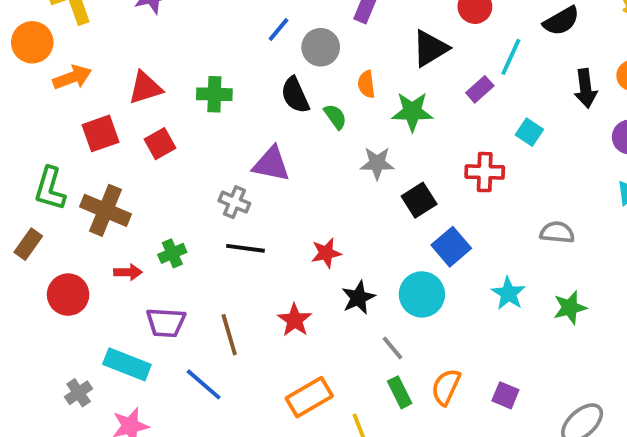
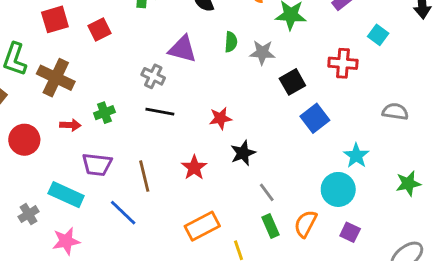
green semicircle: (335, 117) -> (231, 42), moved, turned 36
cyan circle: (422, 294) -> (338, 189), moved
green star: (570, 308) -> (408, 184), moved

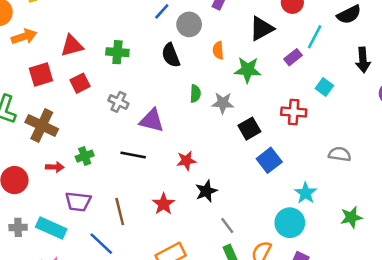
purple triangle: (183, 49) -> (152, 120), moved
gray cross: (153, 76) -> (118, 102), moved
gray cross: (29, 214) -> (18, 227), moved, turned 30

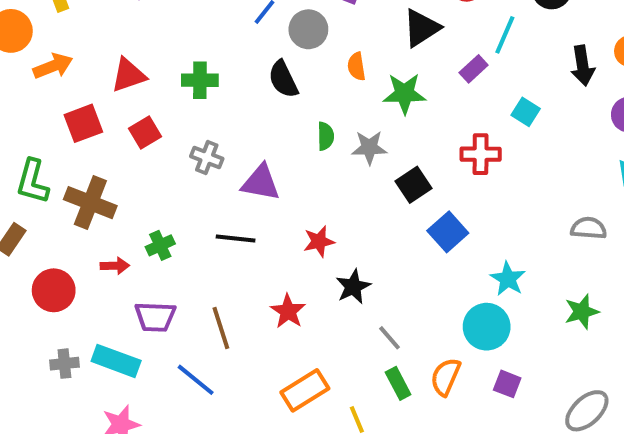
gray semicircle: (340, 154) -> (589, 228), moved

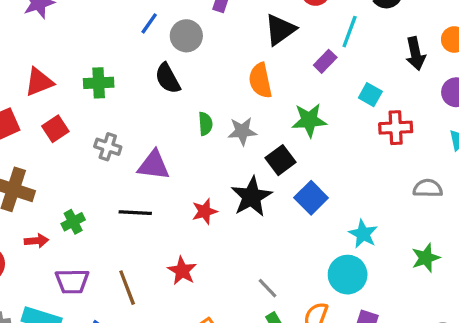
orange semicircle: (356, 66) -> (260, 80), moved, size x1.5
green star: (404, 94) -> (309, 120), moved
red cross: (481, 154) -> (396, 128), moved
black star: (353, 287) -> (252, 197), moved, size x1.4

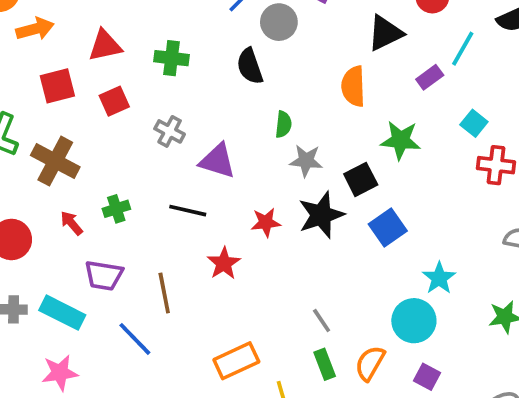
gray star: (242, 131) -> (306, 161), moved
red arrow: (36, 241) -> (72, 223), turned -135
red star: (182, 271) -> (224, 263), moved

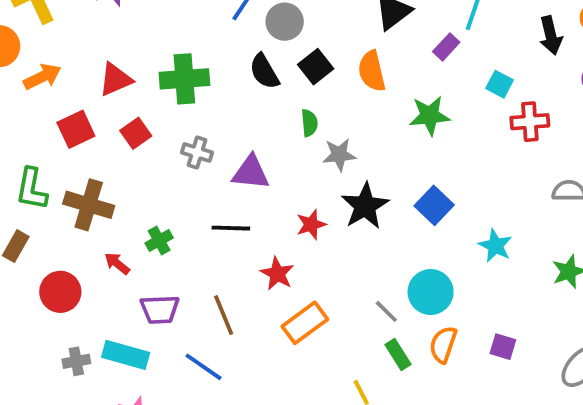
green cross: (171, 58) -> (184, 79), size x1.4
black square: (361, 179) -> (316, 67), moved
cyan circle: (414, 321) -> (431, 292), moved
orange rectangle: (236, 361) -> (305, 323), moved

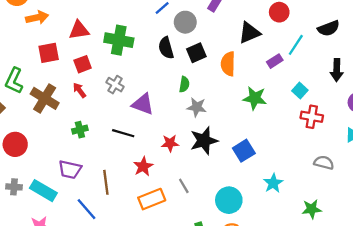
red arrow: (117, 264) -> (79, 90), moved
gray line: (386, 311) -> (184, 186), moved

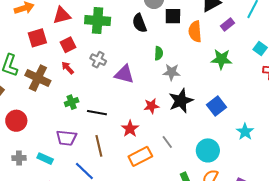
black square: (196, 53) -> (173, 16), moved, turned 30
purple rectangle: (275, 61) -> (228, 24), moved
black line: (123, 133) -> (97, 113), moved
cyan rectangle: (43, 191) -> (45, 159), size x0.7

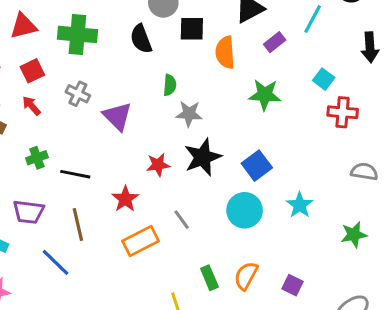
purple triangle: (124, 74) -> (117, 116), turned 30
cyan circle: (208, 150) -> (245, 210), moved

